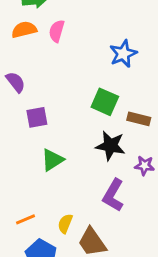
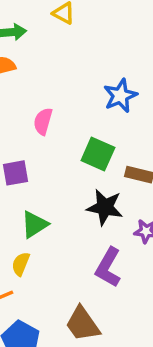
pink semicircle: (57, 31) -> (43, 121), moved
yellow semicircle: (65, 224) -> (21, 264), moved

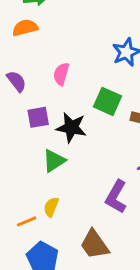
black star: (105, 207) -> (71, 127), moved
yellow semicircle: (21, 264) -> (51, 207), moved

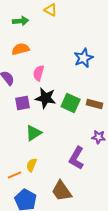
orange semicircle: (25, 28) -> (21, 49), moved
green square: (107, 101) -> (71, 103), moved
black star: (71, 127) -> (46, 98), moved

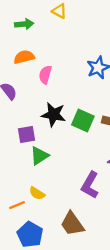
pink semicircle: (39, 73) -> (45, 75), moved
purple square: (23, 103) -> (26, 135), moved
yellow semicircle: (32, 165) -> (37, 193), turned -80

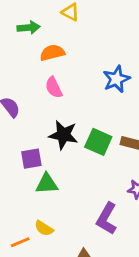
orange semicircle: (24, 57) -> (52, 53), moved
pink semicircle: (45, 75) -> (54, 87), turned -42
green triangle: (39, 156) -> (47, 184), turned 30

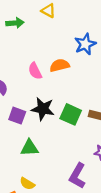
orange semicircle: (52, 53) -> (60, 65), moved
blue star: (116, 79) -> (85, 44), moved
purple square: (31, 159) -> (17, 116), moved, turned 30

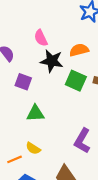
orange semicircle: (60, 65) -> (79, 50), moved
black star: (43, 109) -> (52, 61), moved

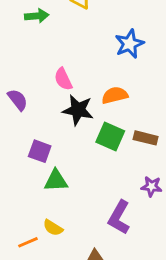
purple square: (23, 82) -> (40, 151), moved

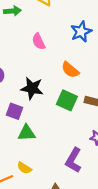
pink semicircle: (63, 79) -> (39, 41), moved
orange semicircle: (115, 95) -> (70, 70), turned -126
black star: (78, 110) -> (32, 88), moved

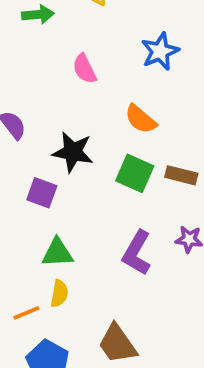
green triangle: (27, 133) -> (57, 253), moved
purple L-shape: (73, 160) -> (137, 253), moved
yellow semicircle: (24, 168) -> (59, 293), turned -112

